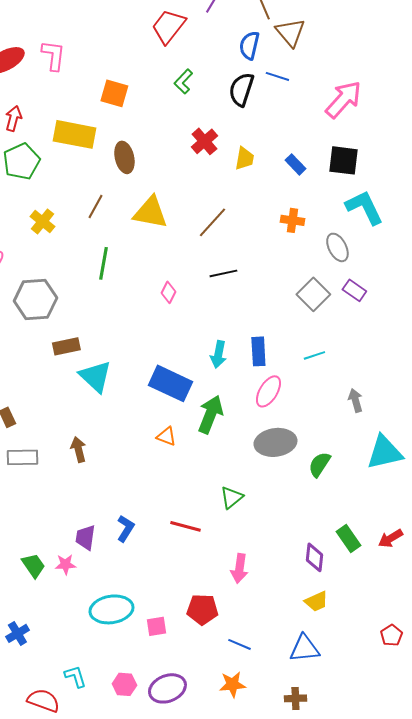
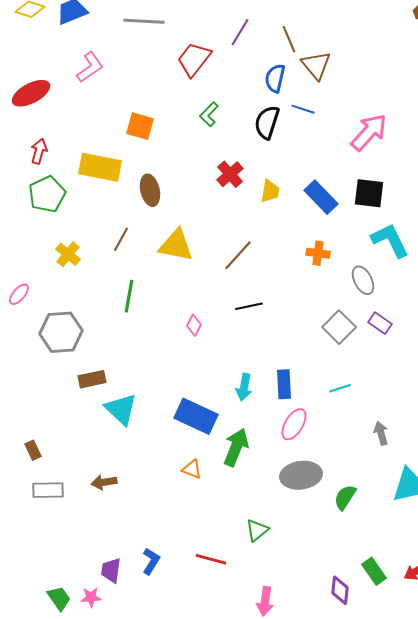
pink L-shape: (53, 55) -> (90, 67), moved, turned 48
blue rectangle: (295, 164) -> (321, 197), size x1.6
brown arrow: (78, 449) -> (104, 482), turned -85

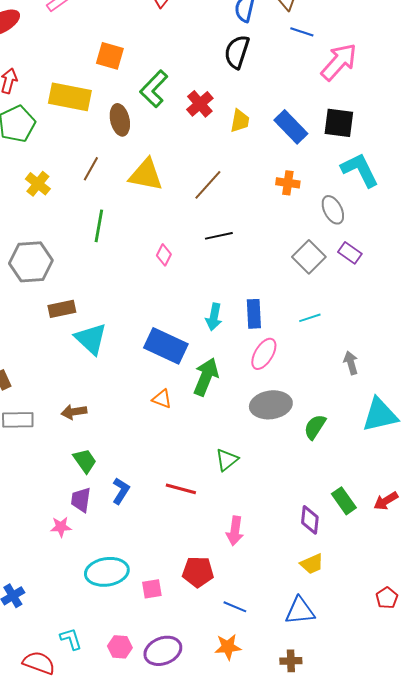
blue line: (303, 109) -> (302, 32), moved
green L-shape: (209, 114) -> (154, 89), moved, size x1.5
green trapezoid: (59, 598) -> (85, 461), moved

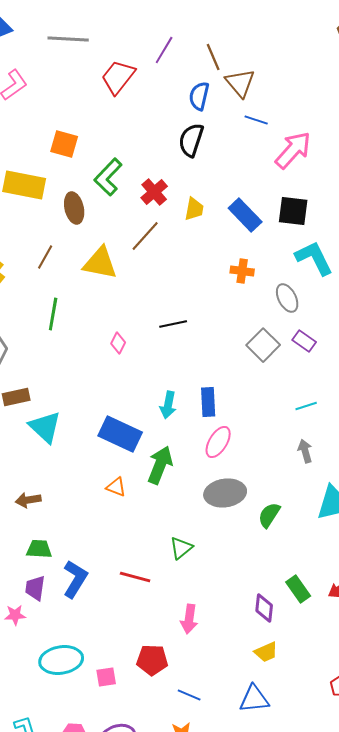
brown line: (208, 185) -> (145, 236), moved
cyan line: (310, 318) -> (306, 406), moved
green trapezoid: (85, 461) -> (39, 549), turned -52
blue L-shape: (121, 491) -> (75, 579), size x1.4

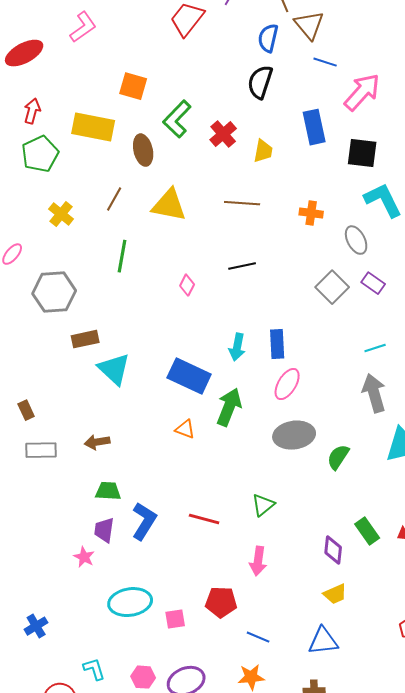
blue rectangle: (245, 215) -> (314, 127), moved, turned 32
brown line: (145, 236) -> (242, 203), moved, turned 52
gray arrow: (305, 451) -> (374, 393), size x1.6
green triangle: (181, 548) -> (263, 505), moved
pink star: (15, 615) -> (84, 557), turned 30

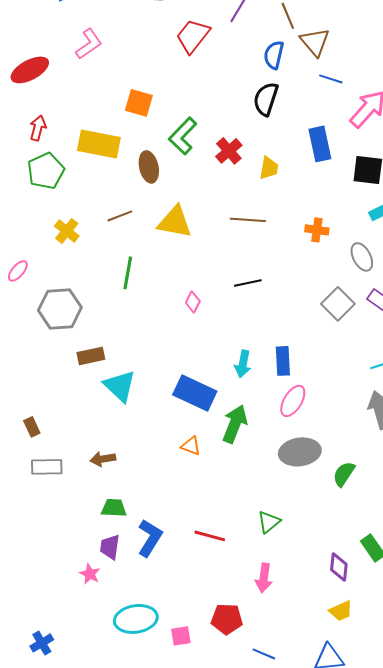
brown line: (114, 199) -> (120, 216), turned 40

